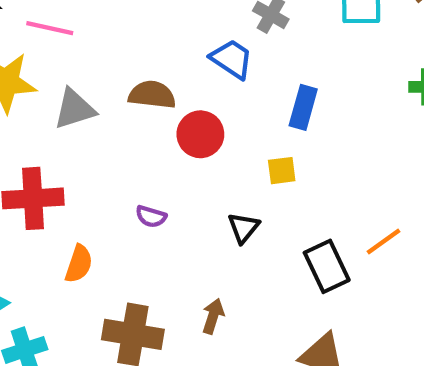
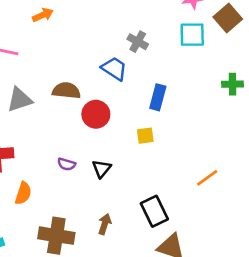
black triangle: (243, 228) -> (102, 169), moved
black rectangle: (327, 266) -> (154, 211), moved

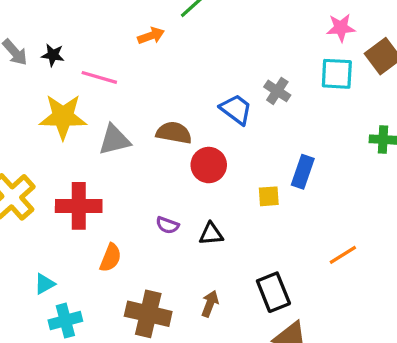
gray cross: (138, 42) -> (277, 91), moved
blue rectangle: (158, 97) -> (303, 172), moved
black triangle: (102, 169) -> (211, 234), turned 42

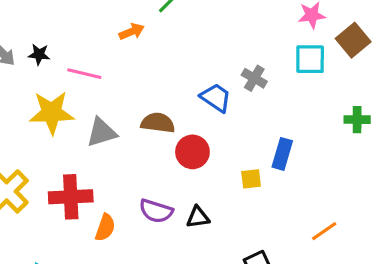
purple semicircle: (167, 225) -> (156, 211), size x1.5
orange semicircle: (110, 258) -> (105, 228), moved

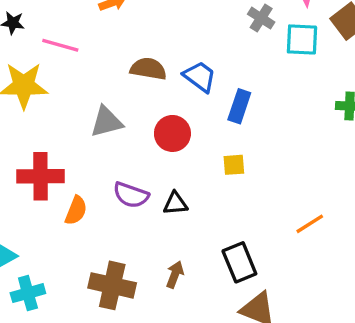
gray cross: (254, 78) -> (261, 18), moved
brown semicircle: (158, 123) -> (148, 69), moved
gray triangle: (102, 132) -> (106, 122), moved
blue rectangle: (282, 154) -> (239, 106), moved

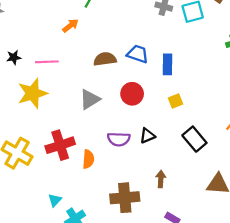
black rectangle: (239, 262) -> (194, 139), moved

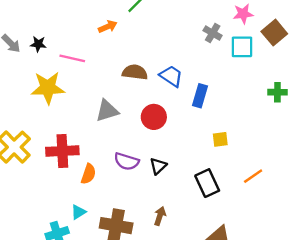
yellow square: (175, 101) -> (220, 139), moved
black triangle: (147, 136) -> (158, 166), turned -35
cyan triangle: (55, 200) -> (78, 212), moved

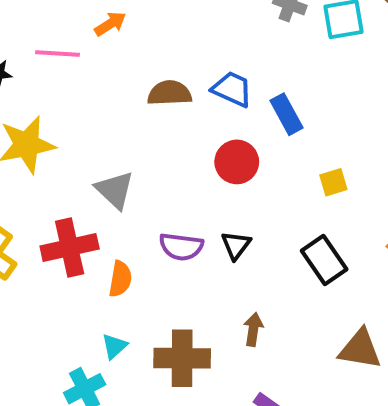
pink line: (72, 58) -> (57, 53), moved
blue rectangle: (200, 96) -> (287, 114), turned -35
gray triangle: (107, 111) -> (115, 190), moved, turned -50
red circle: (154, 117) -> (237, 162), moved

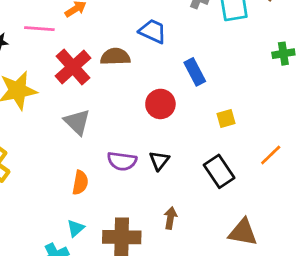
blue trapezoid: (232, 89) -> (153, 31), moved
red cross: (70, 248) -> (73, 67), moved, turned -30

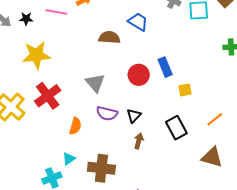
red cross: (73, 67) -> (48, 96), moved
blue rectangle: (195, 72) -> (165, 67), moved
gray triangle: (77, 122) -> (95, 83), moved
brown arrow: (170, 218) -> (139, 141), moved
brown triangle: (243, 232) -> (212, 157), moved

